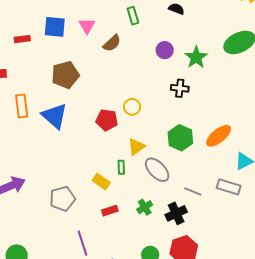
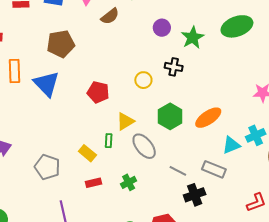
yellow circle: (132, 107) -> (143, 80), moved
gray pentagon: (62, 199) -> (47, 167), turned 30
black cross: (176, 213) -> (195, 195), moved

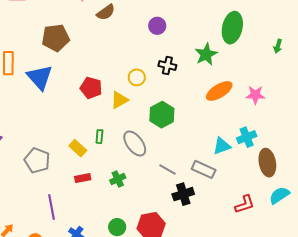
green ellipse: (237, 26) -> (232, 28), turned -60
green star: (193, 38) -> (206, 54), moved
orange ellipse: (208, 118) -> (219, 91), moved
yellow triangle: (125, 121) -> (119, 100), moved

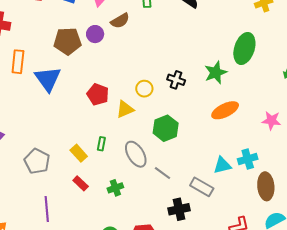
purple circle: (157, 26) -> (95, 34), moved
pink star: (255, 95) -> (271, 121), moved
gray line: (168, 170) -> (163, 173), moved
red rectangle: (83, 178) -> (81, 183), turned 49

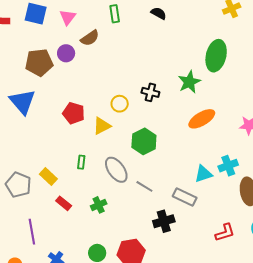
yellow rectangle: (79, 153) -> (48, 176), moved

